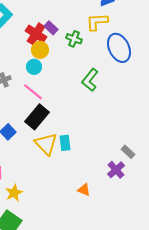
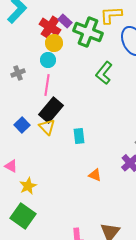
green cross: (74, 39) -> (88, 32), size x1.8
pink line: (33, 92) -> (47, 85), turned 60
yellow triangle: (46, 144) -> (47, 127), moved, size x0.7
orange triangle: (84, 190) -> (95, 175), moved

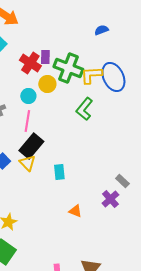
yellow L-shape: (111, 15) -> (91, 75), moved
purple rectangle: (65, 21) -> (45, 57), turned 48
yellow circle: (54, 43) -> (47, 84), moved

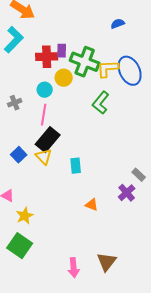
red cross: (30, 63) -> (47, 57), turned -35

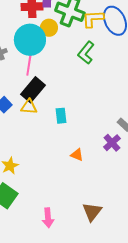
cyan circle: (45, 90) -> (30, 40), size x2.0
yellow triangle: (44, 157) -> (29, 107), turned -42
pink arrow: (74, 268) -> (48, 218), moved

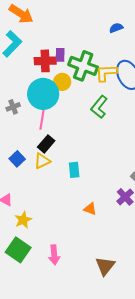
black rectangle: (33, 90) -> (46, 144), size x0.7
yellow triangle: (29, 107) -> (42, 161), turned -30
pink arrow: (48, 218) -> (54, 255), moved

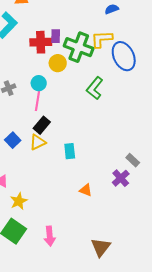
yellow L-shape: (106, 73) -> (102, 39), moved
cyan circle: (43, 94) -> (39, 83), moved, size x0.5

